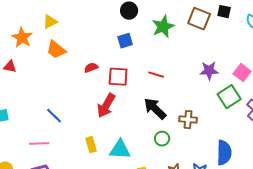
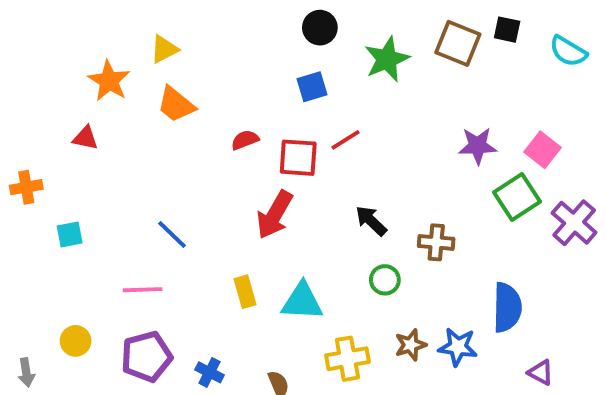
red line: (156, 75) -> (345, 140), moved, turned -49
black arrow: (155, 109) -> (371, 221), size x0.7

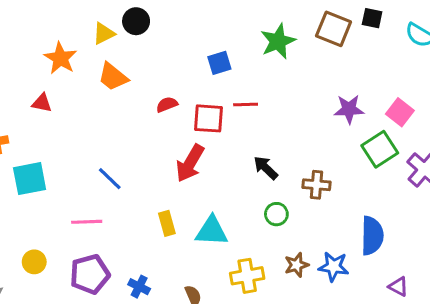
black circle: (320, 28) -> (136, 21), moved
red line: (345, 140) -> (246, 105), turned 30
cyan square: (70, 235) -> (30, 179), size x1.6

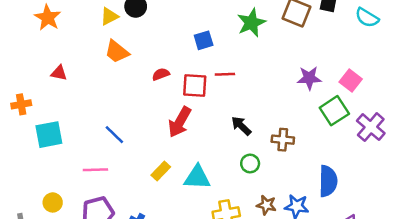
orange star: (60, 58) -> (48, 18), moved
yellow rectangle: (167, 223) -> (161, 171), turned 60
brown star: (296, 265) -> (266, 205), turned 30

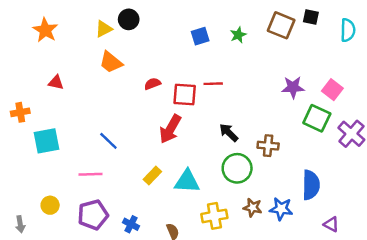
cyan semicircle: (367, 18) -> (348, 30), turned -120
green star: (251, 23) -> (238, 35), size x0.6
blue square: (204, 40) -> (200, 36), moved
green square: (334, 111) -> (317, 118), turned -32
green circle: (250, 164) -> (237, 168), size x1.6

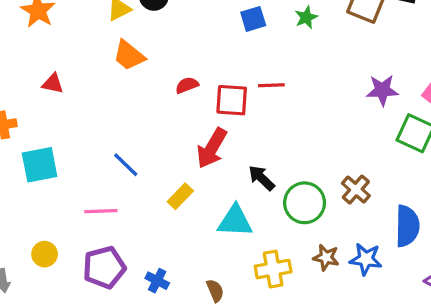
black arrow: (229, 133) -> (261, 178), moved
brown cross: (268, 146) -> (356, 190), moved, turned 36
yellow rectangle: (152, 175) -> (180, 196), moved

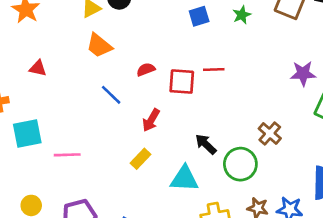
red arrow: (212, 148) -> (151, 120), moved, size x0.7
blue line: (126, 165) -> (111, 95), moved
brown cross: (356, 190) -> (270, 133), moved
pink line: (101, 211) -> (67, 155), moved

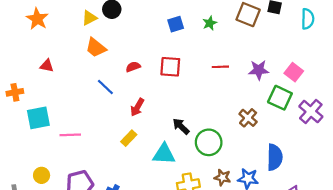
red line: (214, 70) -> (220, 67), moved
red square: (182, 82) -> (170, 67), moved
brown cross: (270, 133) -> (248, 118), moved

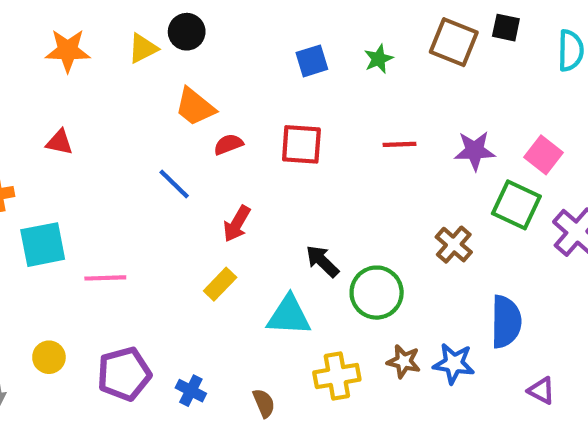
orange star: (37, 19) -> (68, 50), moved, turned -30
orange trapezoid: (96, 48) -> (195, 107), moved

